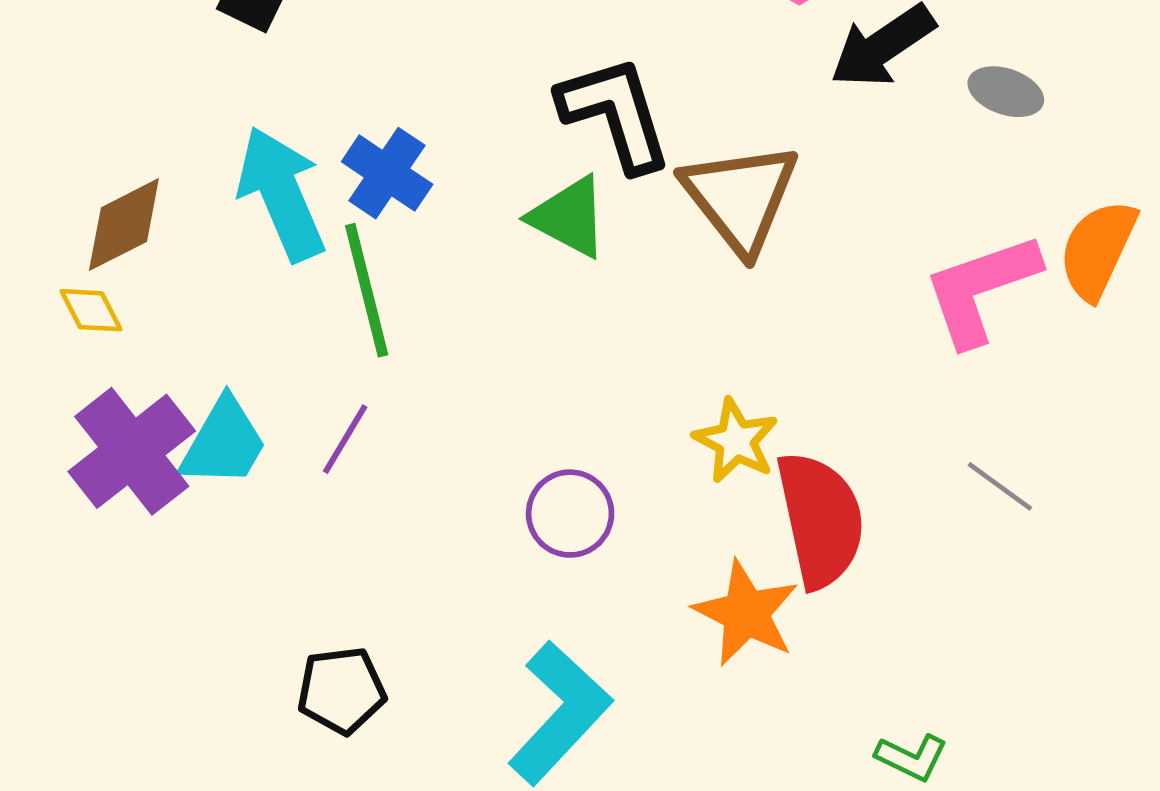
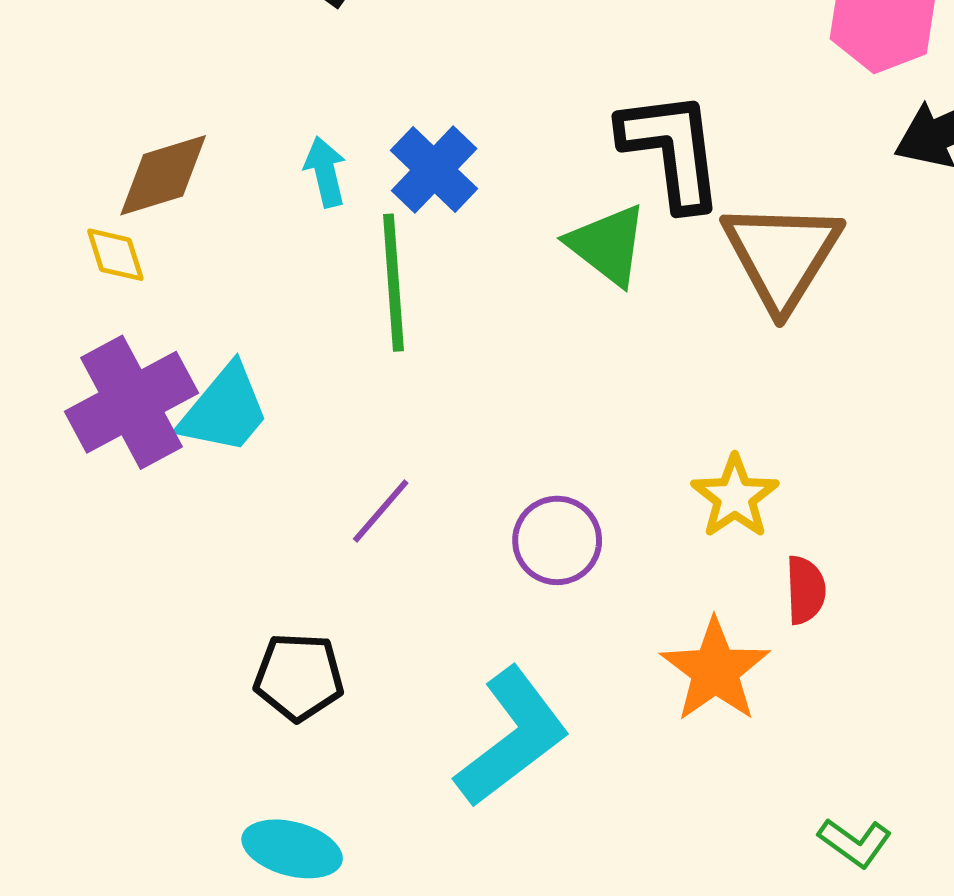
cyan arrow: (281, 194) -> (325, 172), size x0.5
purple line: (345, 439) -> (381, 511), moved
red semicircle: (820, 520) -> (805, 590), size x0.5

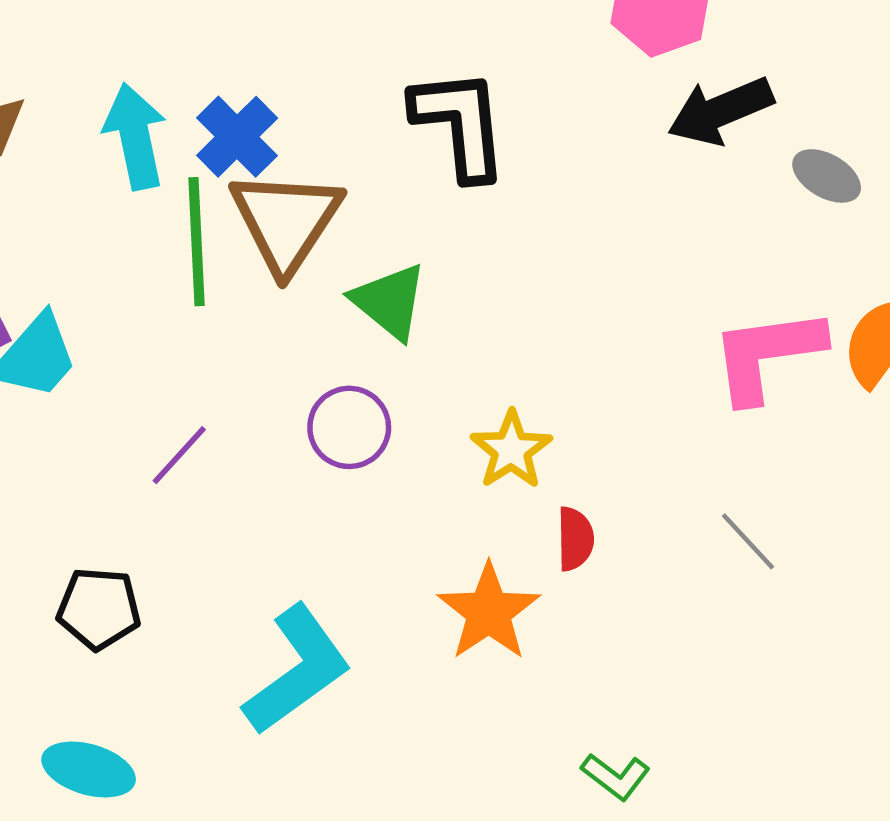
cyan arrow: (325, 172) -> (135, 136), size x1.6
green triangle: (607, 245) -> (389, 301), moved
brown triangle: (782, 255) -> (286, 221), moved
purple circle: (557, 540) -> (349, 427), moved

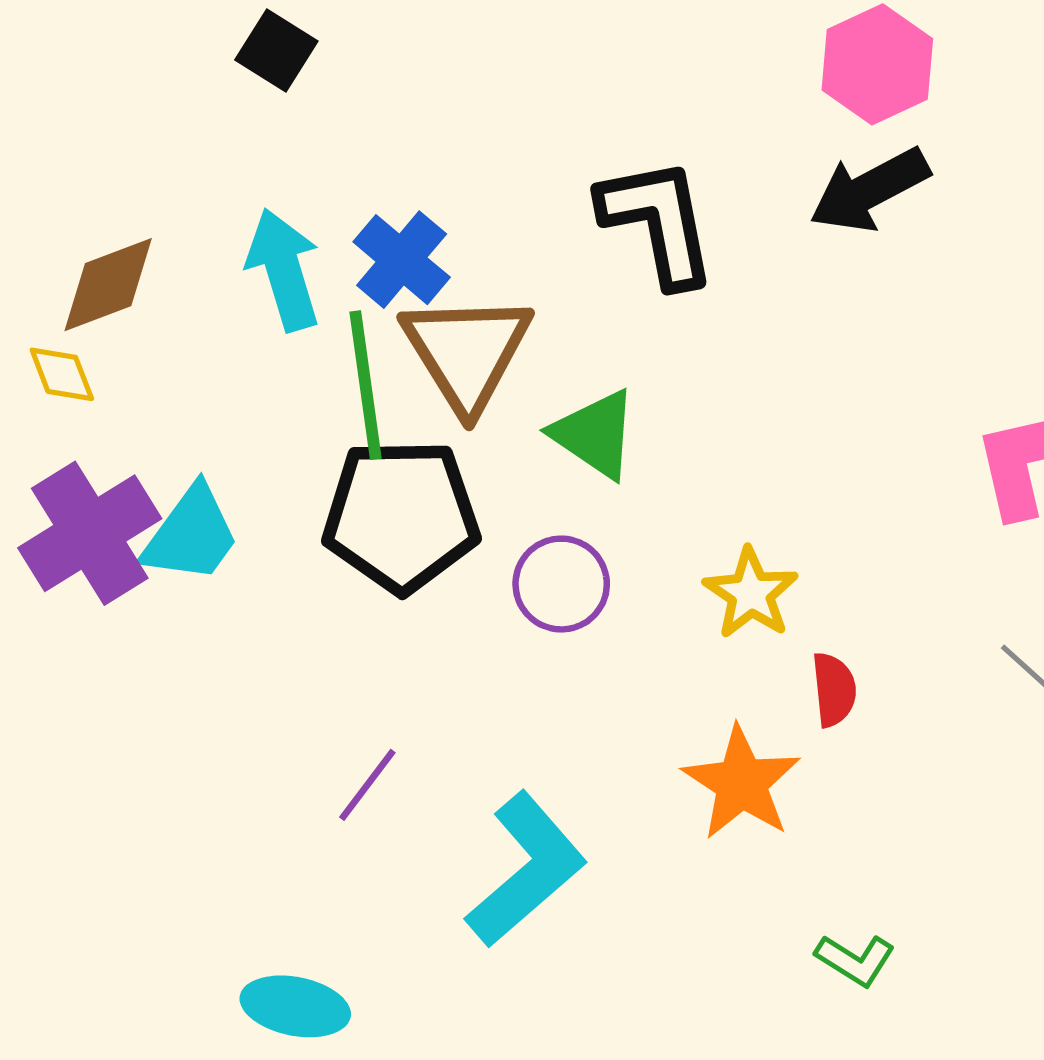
black arrow: (721, 111) -> (869, 190), moved
purple line: (179, 455) -> (367, 785), moved
black pentagon: (99, 609) -> (401, 516), moved, size x1.6
green L-shape: (616, 776) -> (855, 960), moved

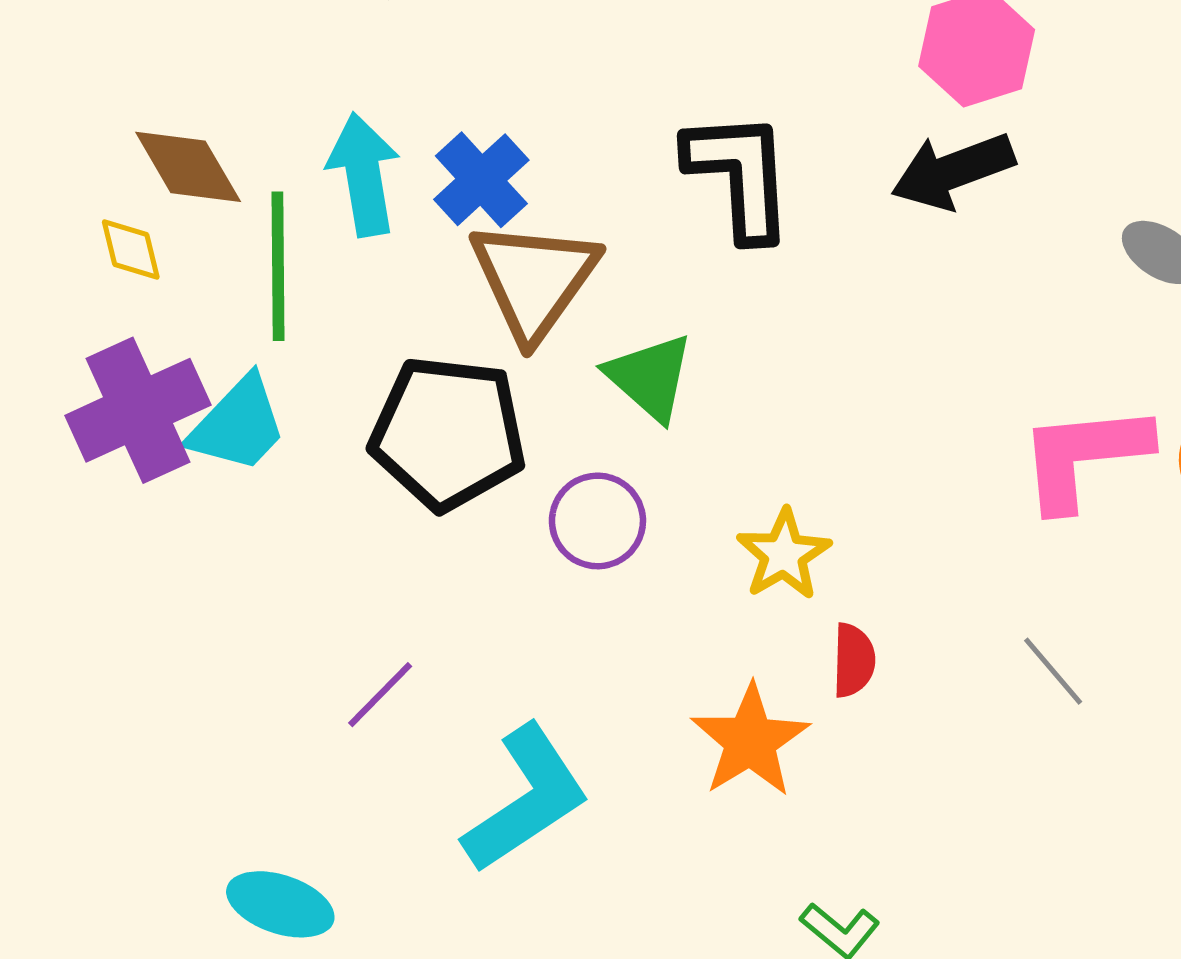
brown diamond: (108, 285) -> (188, 167), turned 73
green line: (365, 385) -> (278, 266), moved

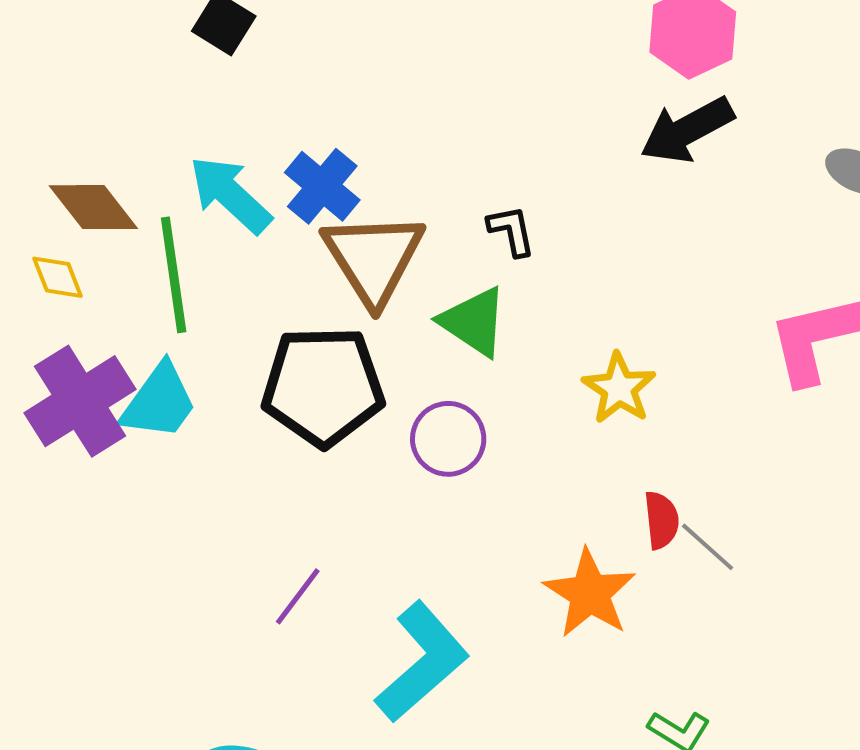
cyan arrow: (364, 175) -> (230, 195), turned -30
black L-shape: (740, 175) -> (511, 231), moved, size x0.5
yellow star: (784, 555) -> (619, 388), moved
gray line: (1053, 671) -> (708, 547), moved

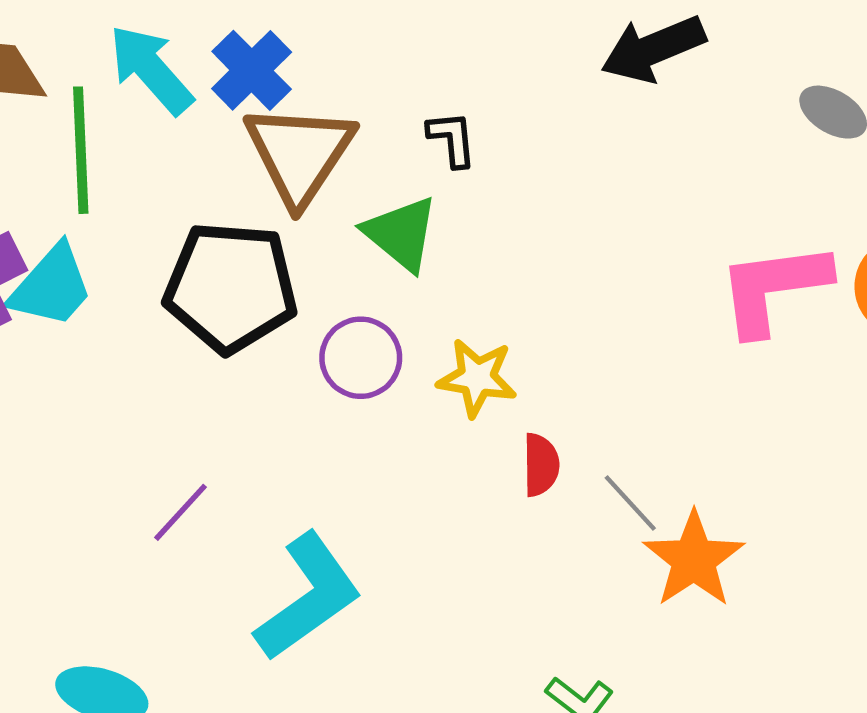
yellow star: (619, 388) -> (477, 378), moved, turned -30
red semicircle: (661, 520) -> (541, 465), moved
orange star: (590, 593) -> (694, 559), moved

